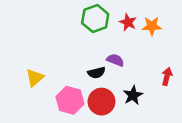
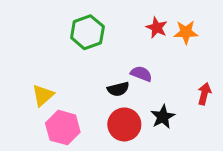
green hexagon: (95, 19) -> (87, 32), moved
pink hexagon: (70, 100) -> (63, 128), moved

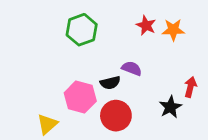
yellow triangle: (43, 95) -> (47, 124), moved
black star: (163, 117) -> (170, 107), moved
pink hexagon: (63, 128) -> (80, 97), moved

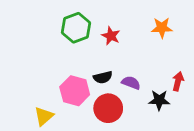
red star: (146, 25) -> (111, 36), moved
purple semicircle: (132, 68) -> (131, 83), moved
black star: (170, 107) -> (159, 100), turned 30

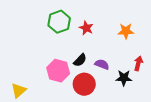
orange star: (162, 28) -> (126, 31), moved
black semicircle: (103, 77) -> (80, 60), turned -32
yellow triangle: (44, 116) -> (19, 90), moved

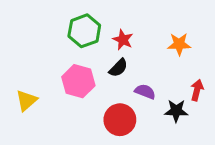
black semicircle: (80, 60) -> (118, 68), moved
pink hexagon: (58, 71) -> (78, 81), moved
yellow triangle: (19, 90) -> (26, 100), moved

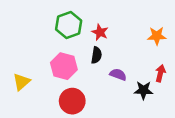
orange star: (179, 44) -> (157, 36), moved
black semicircle: (118, 68) -> (96, 55), turned -35
red circle: (120, 120) -> (72, 101), moved

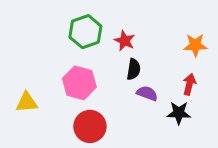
black semicircle: (96, 55) -> (134, 69), moved
red arrow: (160, 73) -> (189, 84), moved
yellow triangle: (22, 82) -> (27, 102), turned 36

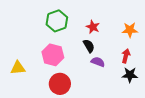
red star: (125, 41) -> (93, 27), moved
black semicircle: (134, 69) -> (89, 46), turned -40
black star: (179, 113) -> (130, 75), moved

